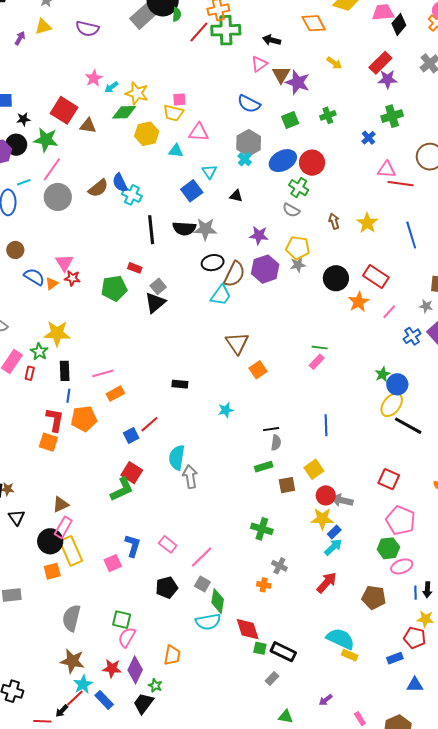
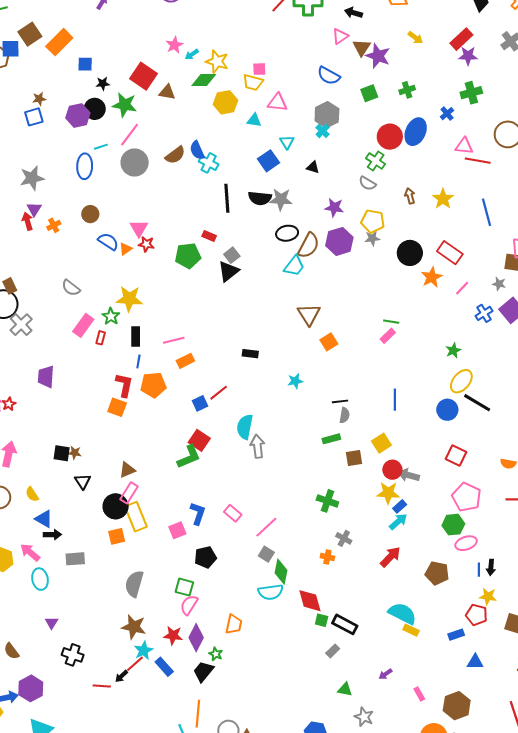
blue ellipse: (283, 161) -> (416, 132), moved, turned -40
blue circle: (397, 384) -> (447, 410), moved
black pentagon: (167, 587) -> (205, 557), moved

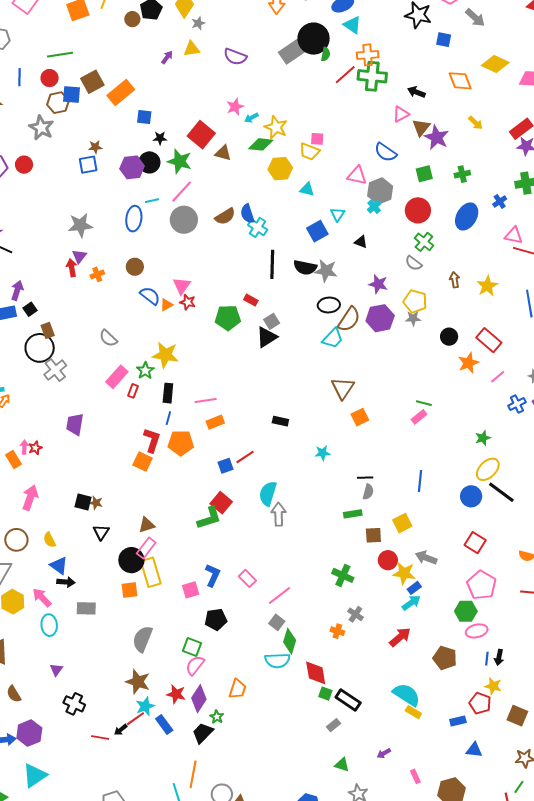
pink triangle: (278, 102) -> (357, 176), moved
red circle: (390, 137) -> (418, 210), moved
black circle: (410, 253) -> (449, 337), size x0.7
red circle: (392, 470) -> (388, 560), moved

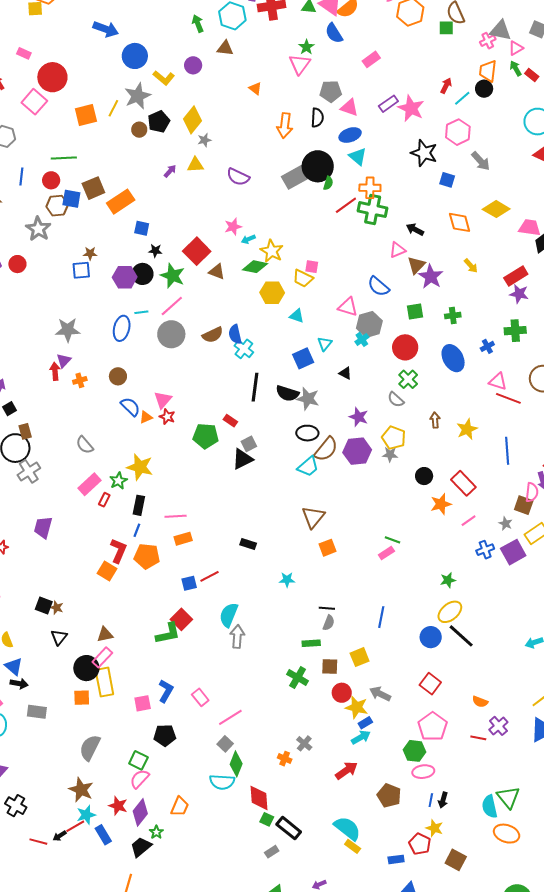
blue ellipse: (467, 216) -> (453, 358), turned -64
green cross: (343, 575) -> (298, 678), moved

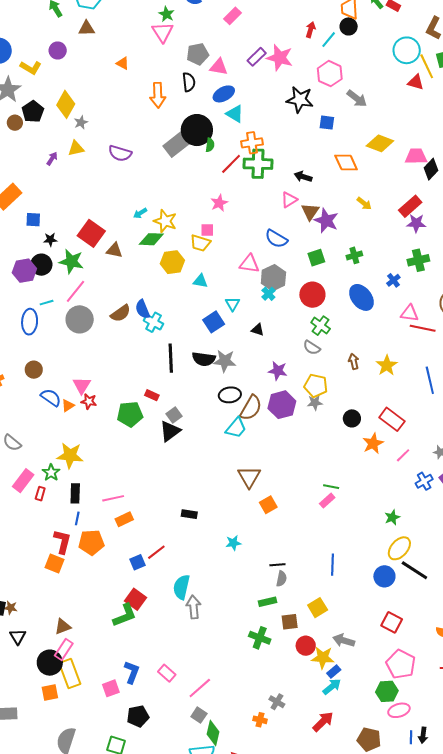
pink star: (233, 227) -> (219, 203), moved

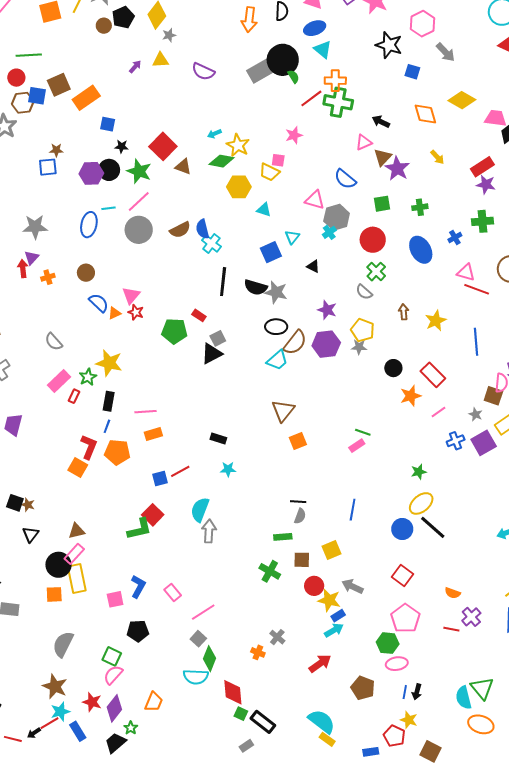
green semicircle: (210, 145) -> (293, 77), turned -48
cyan star: (233, 543) -> (228, 469), moved

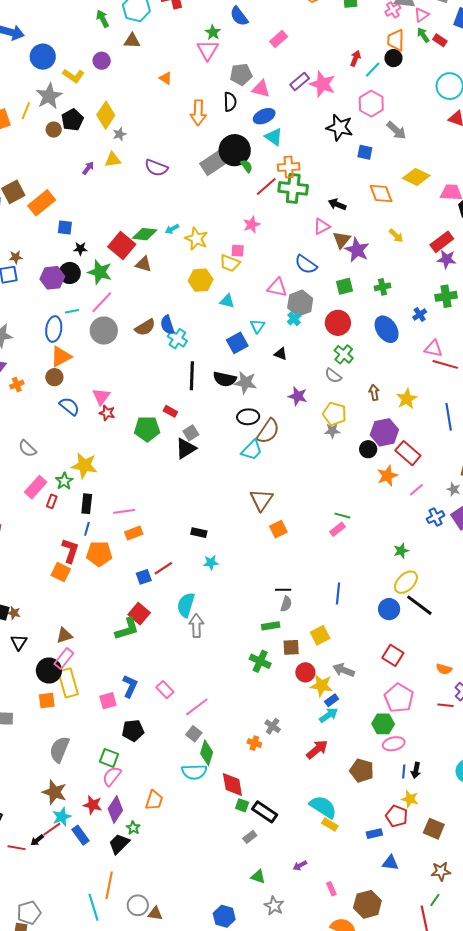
green diamond: (221, 161) -> (145, 234), moved
orange triangle: (114, 313) -> (61, 357), moved, size x1.6
purple hexagon: (326, 344) -> (384, 432), moved

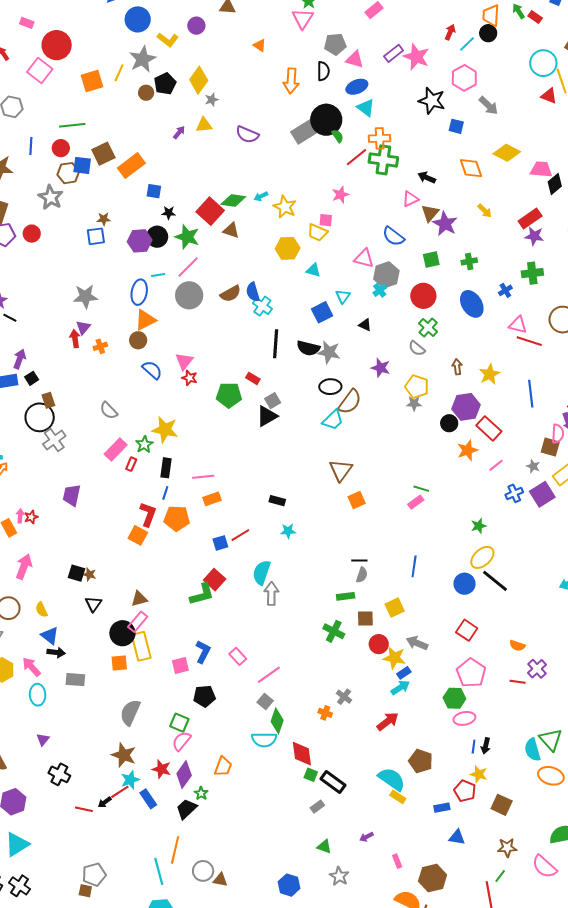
brown pentagon: (362, 771) -> (421, 761), moved

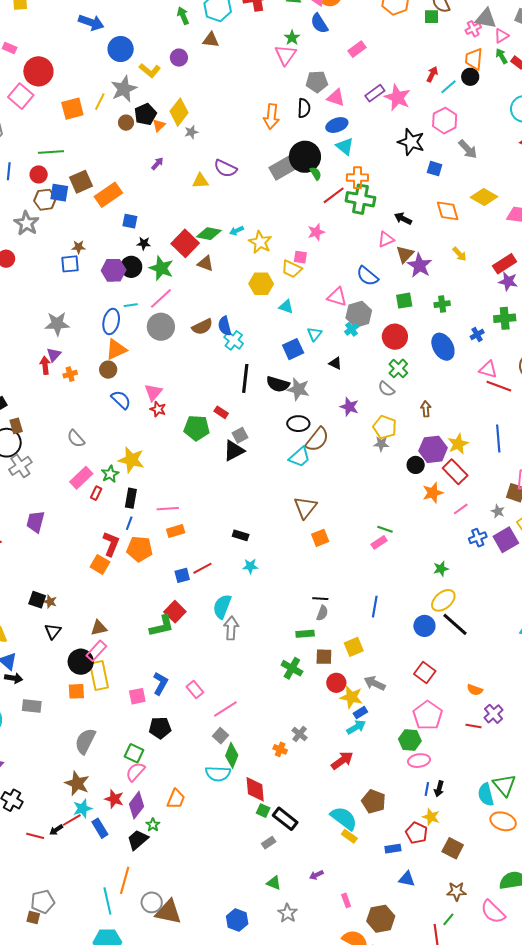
orange triangle: (260, 45) -> (159, 125), moved, turned 40
yellow triangle: (204, 125) -> (200, 181), moved
yellow star: (490, 374) -> (458, 444), moved
brown triangle: (220, 880) -> (168, 912), size x1.8

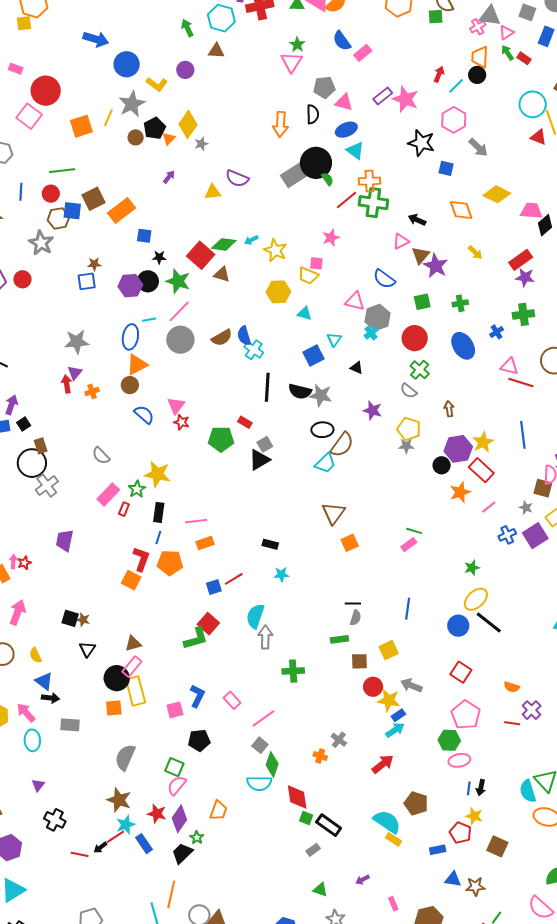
blue semicircle: (319, 23) -> (342, 41), moved
green cross: (292, 668) -> (293, 671), moved, turned -30
brown star: (456, 891) -> (475, 886), moved

